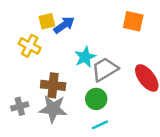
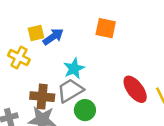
orange square: (133, 21) -> (106, 28), moved
gray trapezoid: (105, 69) -> (70, 90), moved

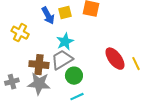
yellow square: (36, 33) -> (65, 13), moved
blue arrow: (53, 37) -> (48, 16), turned 96

